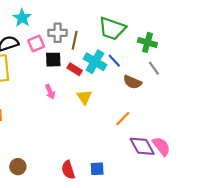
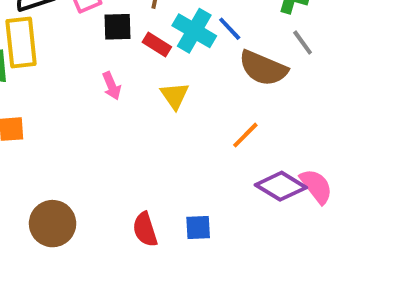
brown semicircle: (132, 82) -> (263, 68), size x1.4
purple diamond: (142, 146) -> (281, 186), turned -30
brown circle: (18, 167) -> (53, 224), size x1.5

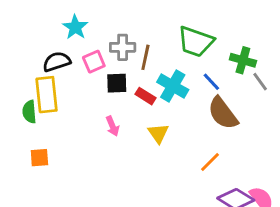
blue line: (230, 29) -> (211, 82), moved
gray line: (303, 43) -> (260, 82), moved
brown semicircle: (263, 68) -> (223, 113), turned 30

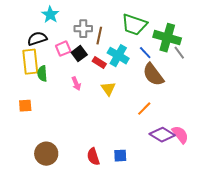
green cross: (243, 60) -> (167, 38), size x1.5
pink square: (94, 62) -> (63, 49), moved
black square: (117, 83) -> (79, 54), turned -35
green semicircle: (29, 112) -> (42, 74), moved

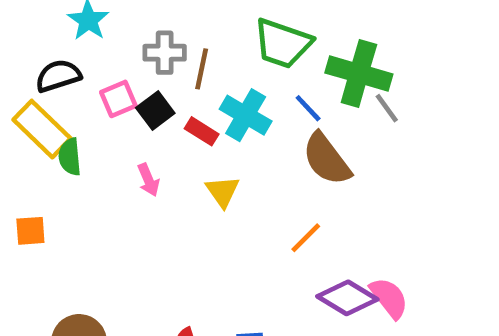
yellow rectangle: (30, 62) -> (42, 129), turned -40

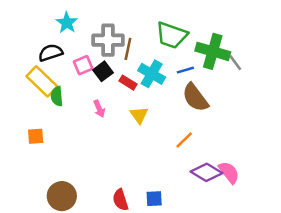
gray cross: (165, 53) -> (108, 40), size x1.4
blue line: (308, 108) -> (185, 70), turned -63
gray line: (387, 108) -> (235, 63), moved

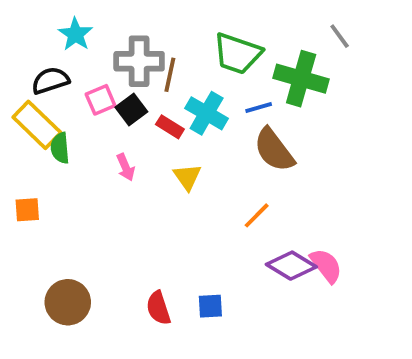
gray line: (235, 63) -> (340, 36), moved

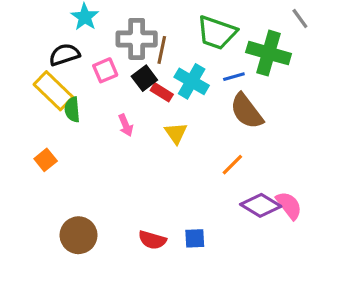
black square: (131, 109) -> (144, 78), moved
orange square: (27, 210) -> (46, 160), turned -35
red semicircle: (158, 308) -> (152, 240), turned -56

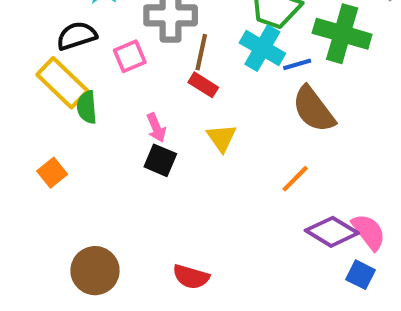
brown line: (162, 50) -> (201, 52), moved
black square: (144, 78) -> (160, 160), moved, turned -30
cyan cross: (192, 81) -> (262, 48), moved
blue square: (195, 238) -> (360, 275), moved, turned 30

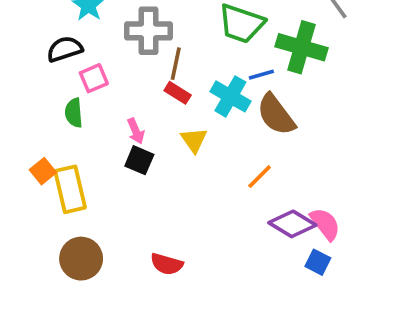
cyan cross: (262, 48) -> (230, 96), moved
pink square: (130, 56) -> (94, 78), moved
yellow rectangle: (62, 83) -> (70, 189), moved, turned 33

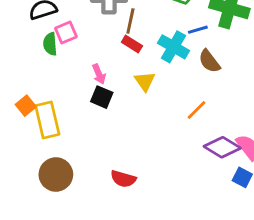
green semicircle: (74, 113) -> (50, 44), moved
brown semicircle: (276, 115) -> (209, 61), size x0.7

